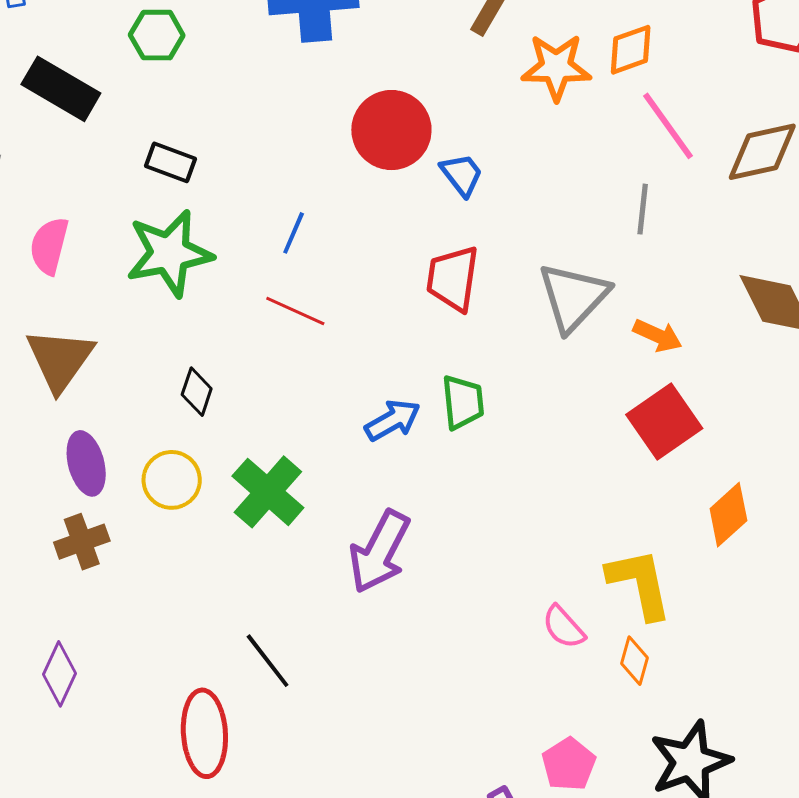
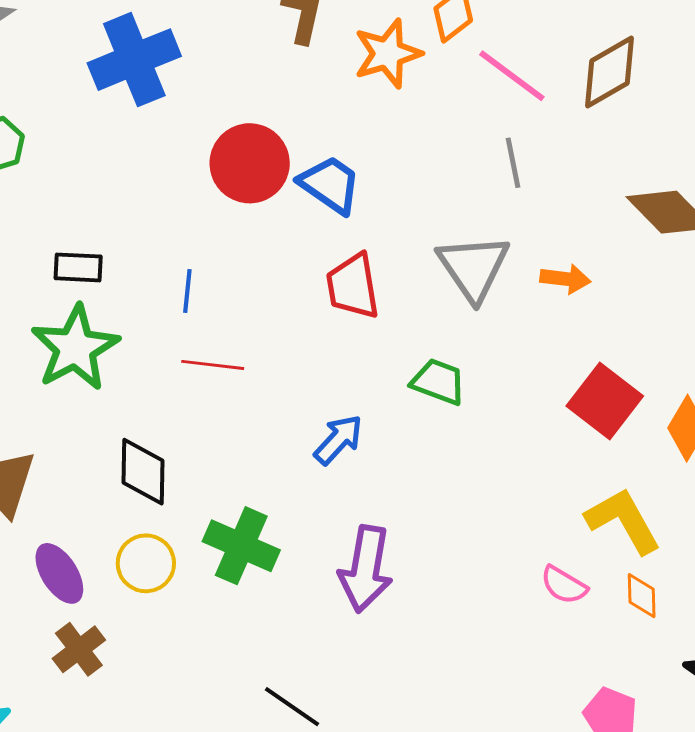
black rectangle: (170, 162) -> (78, 267), moved
blue trapezoid: (462, 175) -> (330, 185), size x1.4
black diamond: (197, 392) -> (143, 472), size x1.5
green trapezoid: (463, 402) -> (438, 382), moved, turned -46
red square: (664, 421) -> (605, 401), moved

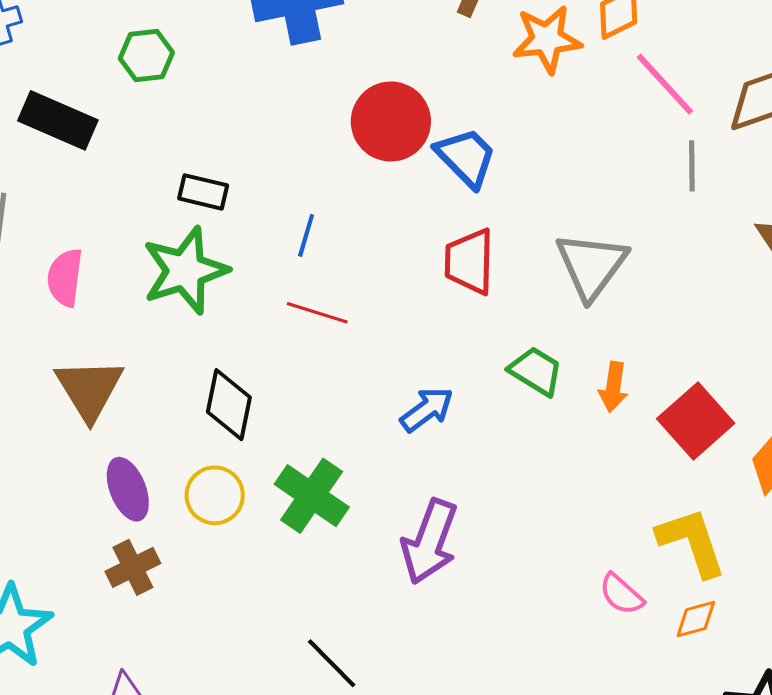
gray line: (513, 163) -> (692, 166), moved
orange arrow: (565, 279) -> (613, 387), moved, turned 81
orange diamond: (642, 596) -> (696, 619), turned 66

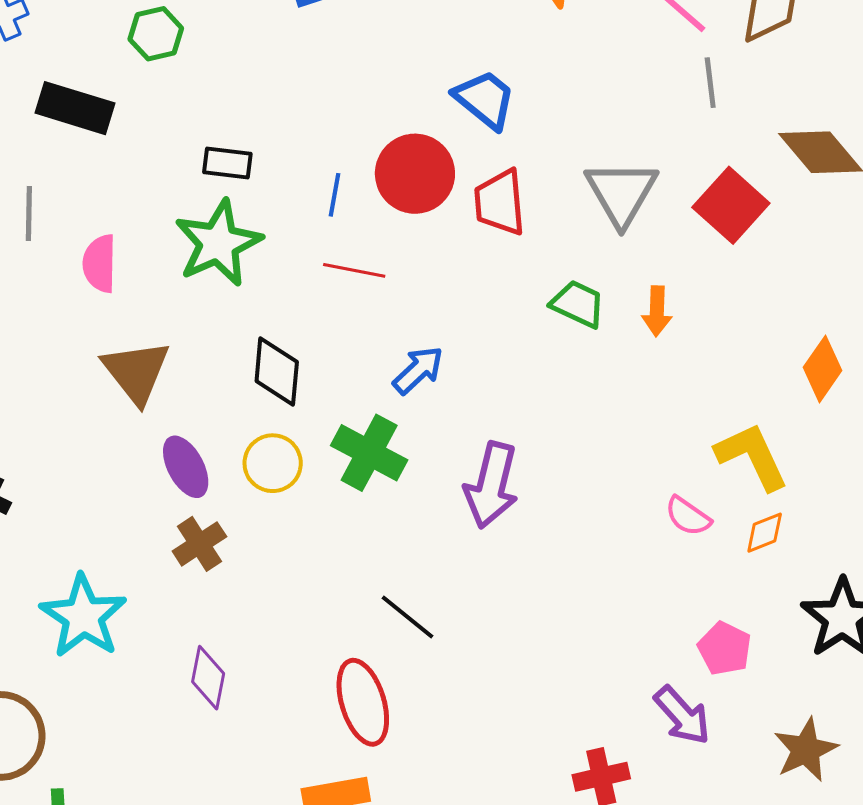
red circle: (391, 121) -> (415, 174), moved
blue arrow: (427, 409) -> (418, 370), moved
red square: (696, 421) -> (731, 205), moved

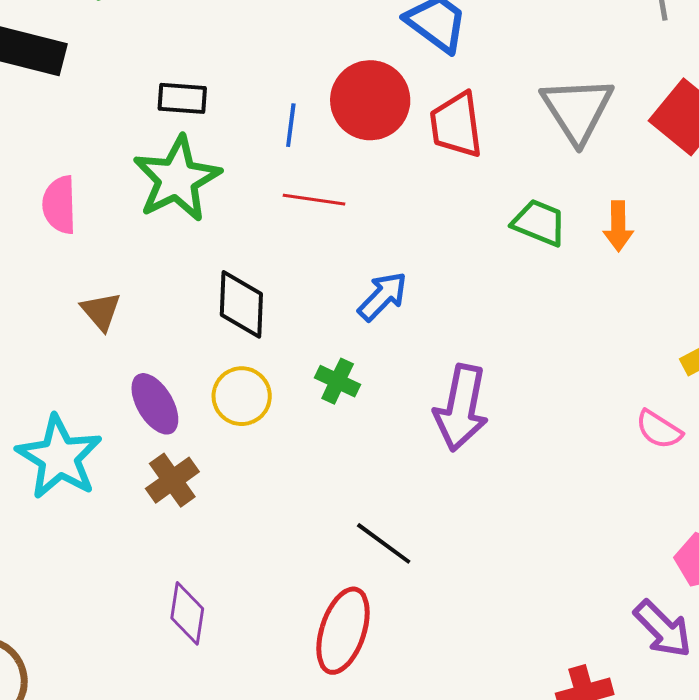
brown triangle: (136, 372) -> (101, 311), size x0.6
green cross: (369, 453) -> (338, 381), size x0.6
cyan star: (83, 616) -> (59, 457), moved
red ellipse: (363, 702) -> (343, 631), turned 38

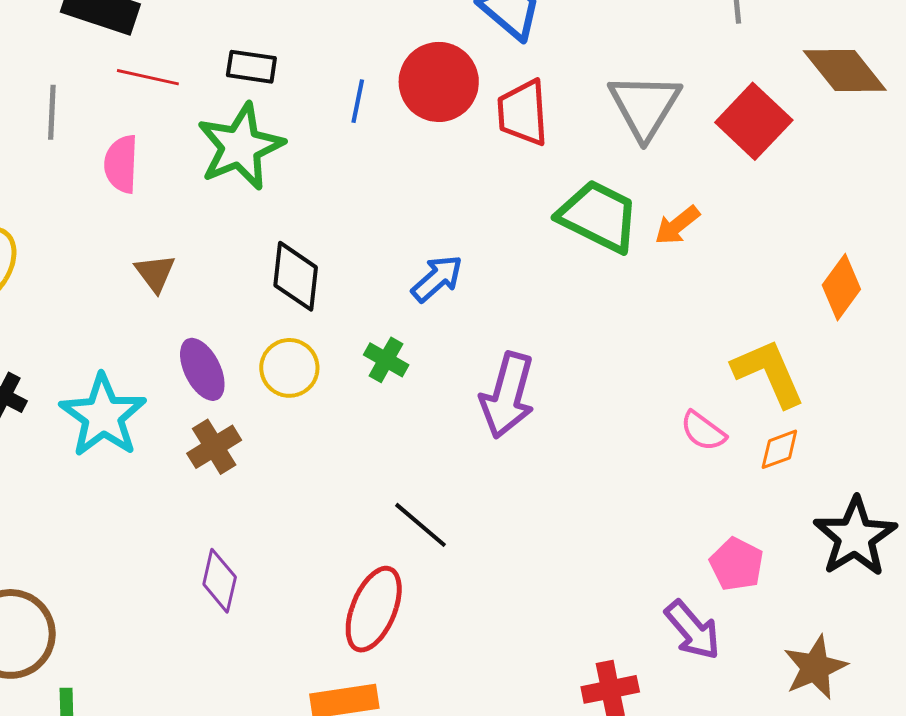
red line: (314, 200) -> (148, 77), moved
green trapezoid: (539, 223) -> (598, 216), size x1.5
orange arrow: (618, 226) -> (677, 225), turned 48

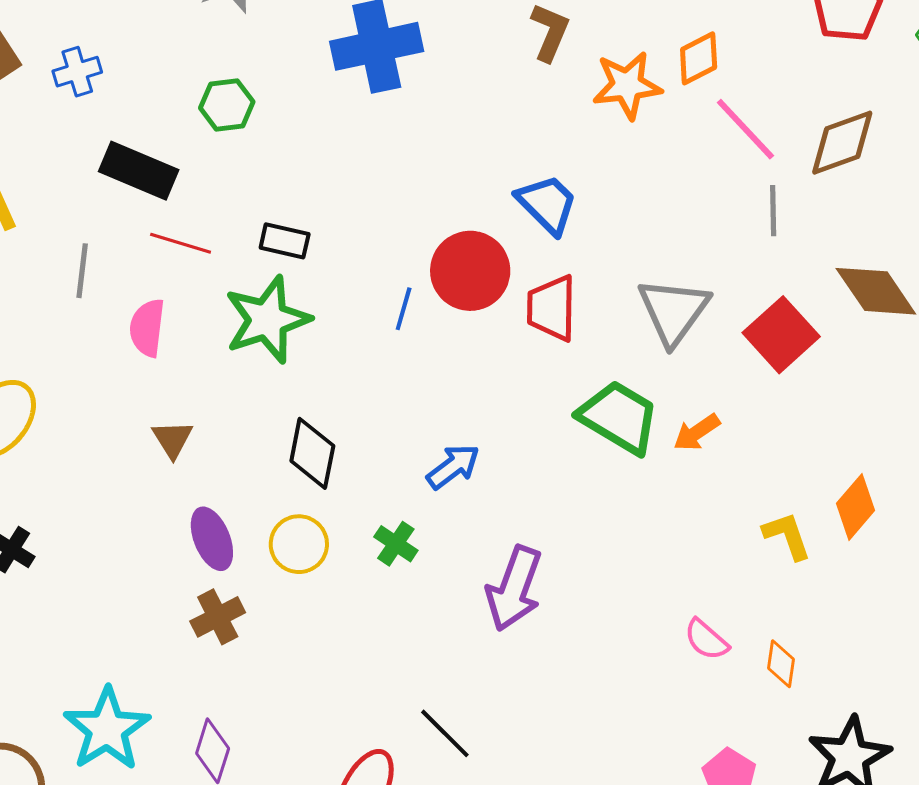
blue line: (358, 101) -> (404, 309), moved
yellow L-shape: (769, 373) -> (787, 536), moved, size x0.7
cyan star: (103, 416) -> (107, 729), moved
orange diamond: (779, 449) -> (781, 664), turned -66
black line: (420, 525) -> (445, 733), moved

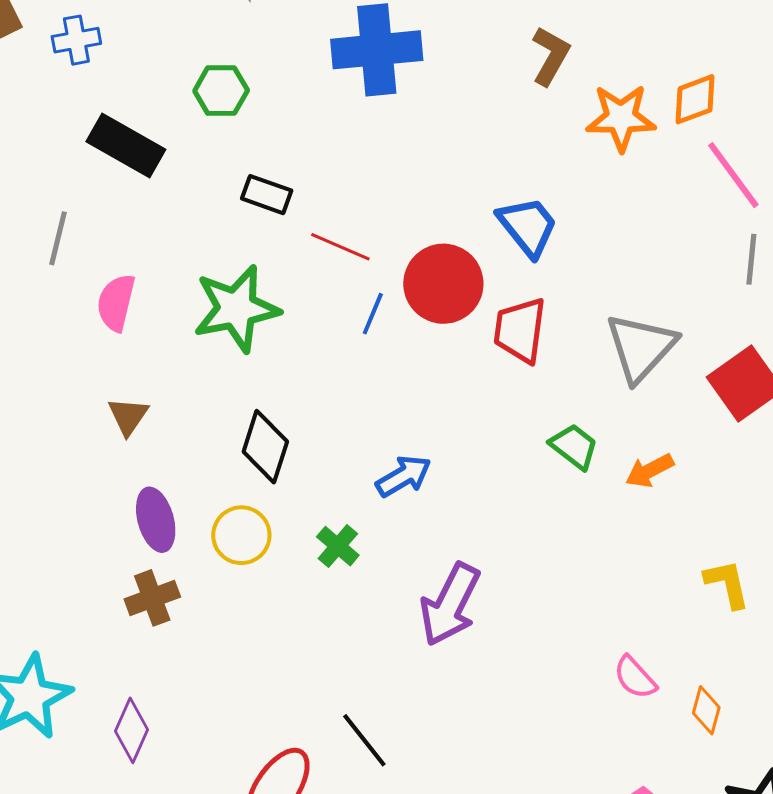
black rectangle: (285, 241) -> (267, 195), moved
red line: (181, 243) -> (340, 247), moved
green trapezoid: (619, 417) -> (574, 446), size x0.6

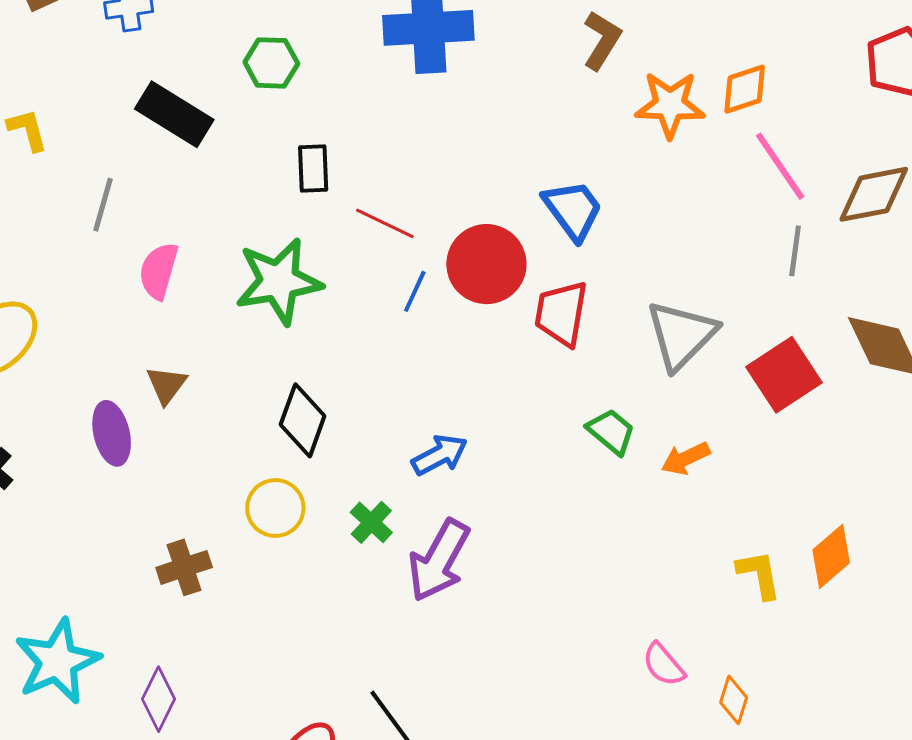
black rectangle: (267, 195) -> (313, 169), turned 66
purple ellipse: (156, 520) -> (112, 433), moved
purple arrow: (450, 604) -> (439, 560), moved

